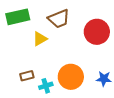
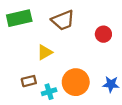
red circle: (97, 32) -> (103, 34), size x0.6
yellow triangle: (40, 39) -> (45, 52), moved

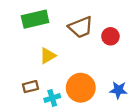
green rectangle: (19, 18) -> (35, 19), moved
brown trapezoid: (63, 20) -> (81, 27), moved

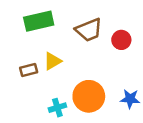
brown rectangle: (31, 87) -> (29, 70), moved

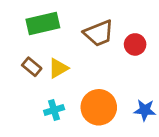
brown rectangle: (29, 70) -> (32, 67), moved, turned 54
cyan cross: (57, 108) -> (54, 110), moved

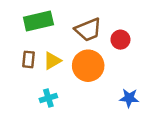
brown rectangle: (32, 67) -> (29, 59), turned 56
orange circle: (99, 107) -> (88, 66), moved

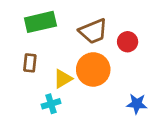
yellow triangle: (52, 61) -> (63, 79), moved

